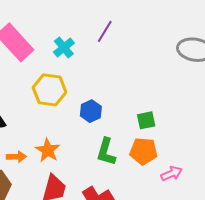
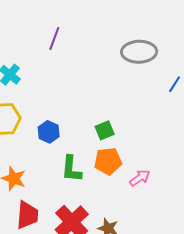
purple line: (105, 31) -> (54, 39), moved

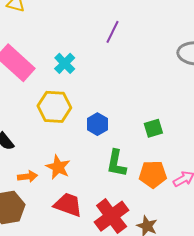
orange pentagon: (108, 161) -> (153, 174), moved
red trapezoid: (27, 215) -> (68, 205), turned -80

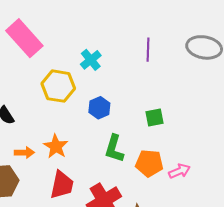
purple line: (112, 32) -> (148, 50), moved, turned -30
cyan cross: (65, 63) -> (91, 60), moved
red trapezoid: (68, 205) -> (62, 185), turned 76

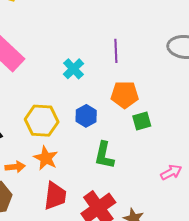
purple line: (148, 50) -> (116, 51), moved
yellow hexagon: (58, 86) -> (42, 121), moved
orange pentagon: (149, 163) -> (125, 95), moved

